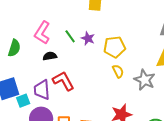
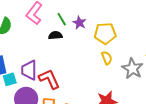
black semicircle: (50, 56) -> (55, 35), moved
red L-shape: (63, 81) -> (49, 79), moved

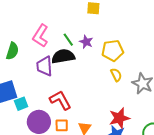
black semicircle: (55, 35) -> (63, 56), size x1.6
purple trapezoid: (29, 70) -> (45, 66), moved

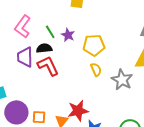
black semicircle: (63, 56) -> (44, 48), size x0.7
red L-shape: (60, 100) -> (48, 66), moved
red star: (119, 118) -> (78, 111), moved

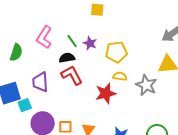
purple trapezoid: (25, 57) -> (40, 82), moved
yellow semicircle: (96, 70) -> (120, 76), turned -56
red star: (78, 111) -> (106, 93), moved

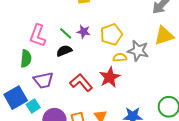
green semicircle: (16, 52) -> (26, 59), moved
red L-shape: (72, 75) -> (81, 83), moved
purple trapezoid: (40, 82) -> (43, 80), turned -85
gray star: (146, 85) -> (138, 51), moved

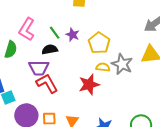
yellow pentagon: (111, 35) -> (99, 43), turned -30
purple trapezoid: (43, 80) -> (39, 68), moved
red L-shape: (81, 83) -> (47, 83), moved

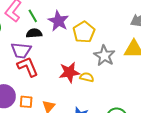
green line: (55, 33) -> (33, 16), moved
purple star: (73, 35) -> (58, 21), size x1.5
yellow semicircle: (103, 67) -> (87, 77), moved

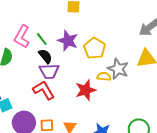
black semicircle: (34, 33) -> (45, 56), turned 63
purple trapezoid: (21, 50) -> (49, 71), moved
yellow semicircle: (87, 77) -> (104, 77), moved

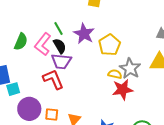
pink L-shape: (22, 37) -> (43, 44), moved
red star: (86, 90) -> (123, 90), moved

